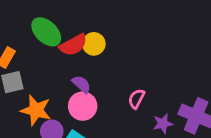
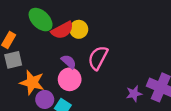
pink semicircle: (136, 99) -> (98, 58), moved, size x1.5

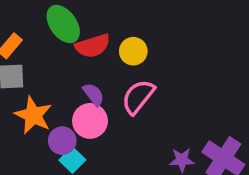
yellow circle: (79, 29) -> (133, 51), moved
purple circle: (45, 99) -> (62, 141), moved

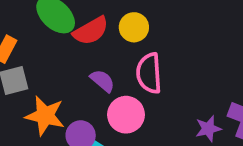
pink semicircle: (138, 97) -> (149, 73), turned -30
pink circle: (90, 121) -> (126, 115), moved

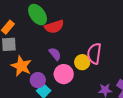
yellow circle: (134, 27) -> (82, 62), moved
pink semicircle: (149, 73) -> (94, 54), moved

